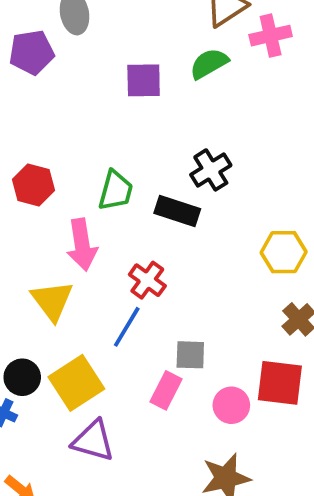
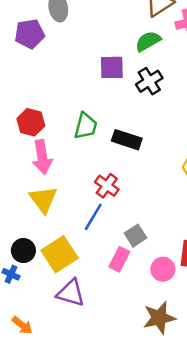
purple square: (144, 80) -> (112, 67), moved
black cross: (211, 170) -> (149, 81), moved
pink arrow: (82, 245) -> (42, 157), moved
gray square: (190, 355) -> (135, 236), turned -35

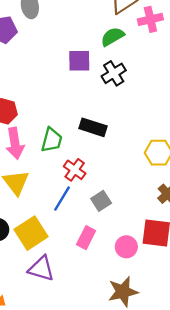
green trapezoid: (86, 126) -> (52, 140), moved
gray square: (135, 236) -> (101, 201), moved

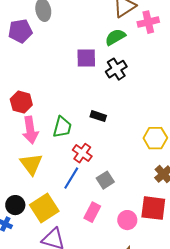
black rectangle: (93, 127) -> (98, 116), size x0.7

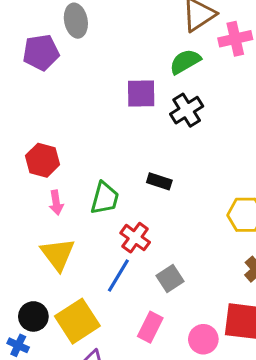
pink arrow: (30, 130) -> (56, 203), size x0.6

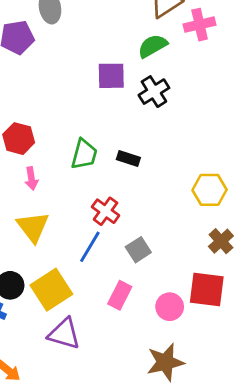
green trapezoid: (105, 198) -> (84, 154), moved

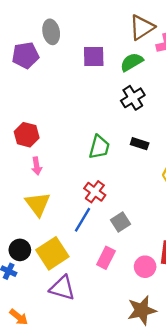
purple square: (111, 76) -> (94, 56), moved
green trapezoid: (84, 154) -> (99, 147), moved
black rectangle: (128, 159) -> (140, 144), moved

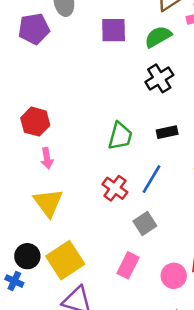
black rectangle: (140, 144) -> (167, 132), turned -30
blue line: (82, 220) -> (151, 179), moved

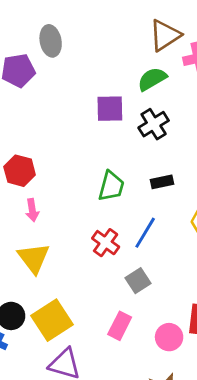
purple square: (114, 30) -> (110, 109), moved

